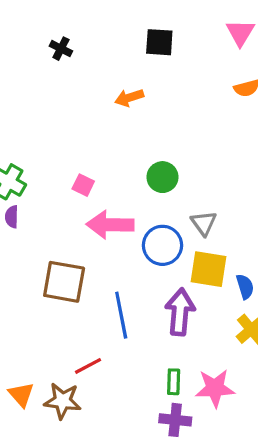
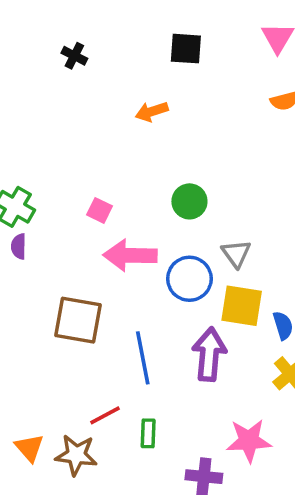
green rectangle: (174, 382) -> (148, 433), moved

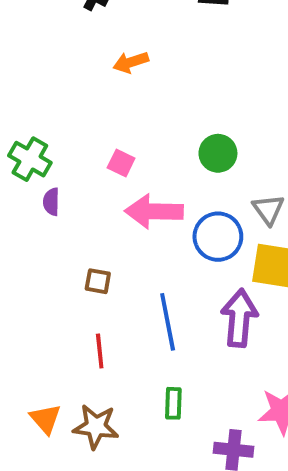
orange arrow: (152, 112) -> (131, 62), moved
purple semicircle: (19, 246) -> (51, 202), moved
brown square: (78, 320) -> (98, 281), size x0.5
red line: (105, 415) -> (100, 351), moved, turned -68

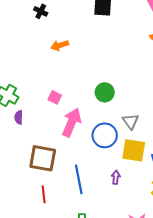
pink arrow: (154, 211) -> (72, 122), turned 112
brown square: (98, 281) -> (43, 158), size x2.0
purple arrow: (239, 318) -> (116, 177), size x0.5

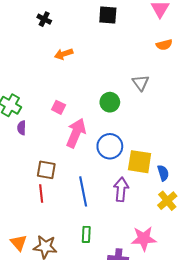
gray triangle: (131, 121) -> (141, 83), moved
brown square: (43, 158) -> (46, 170), size x0.7
purple arrow: (116, 177) -> (121, 189), size x1.6
red line: (44, 194) -> (41, 193), moved

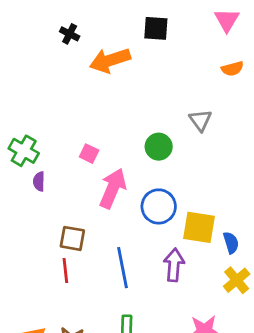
orange arrow: (64, 54) -> (110, 60), moved, size x1.6

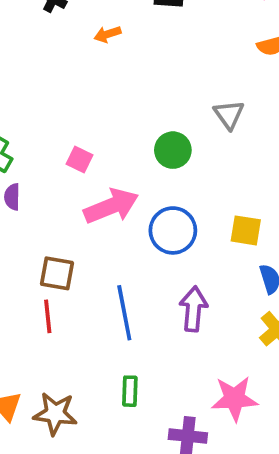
orange arrow: (110, 60) -> (107, 34), size x0.5
pink arrow: (113, 188) -> (111, 206), turned 45
yellow square: (199, 227) -> (246, 230), moved, size x0.7

